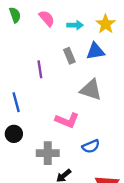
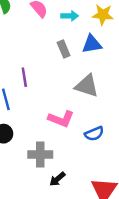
yellow star: (106, 24) -> (103, 15), turned -30
purple line: (40, 69) -> (24, 77), moved
blue semicircle: (91, 146) -> (94, 134), moved

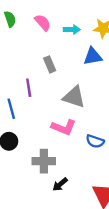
gray rectangle: (64, 49) -> (50, 64), moved
gray triangle: (87, 86) -> (74, 97), moved
blue semicircle: (94, 134) -> (95, 141), turned 42

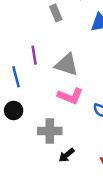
gray rectangle: (50, 64) -> (56, 13), moved
gray triangle: (74, 97) -> (67, 65), moved

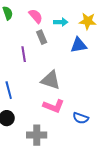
purple line: (34, 55) -> (24, 54), moved

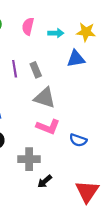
pink semicircle: (36, 16) -> (28, 26), turned -126
gray rectangle: (42, 37) -> (36, 70), moved

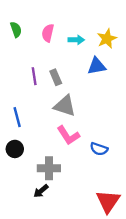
yellow star: (86, 32) -> (107, 39), turned -30
pink L-shape: (48, 127) -> (68, 135), turned 35
black arrow: (45, 181) -> (41, 191), moved

